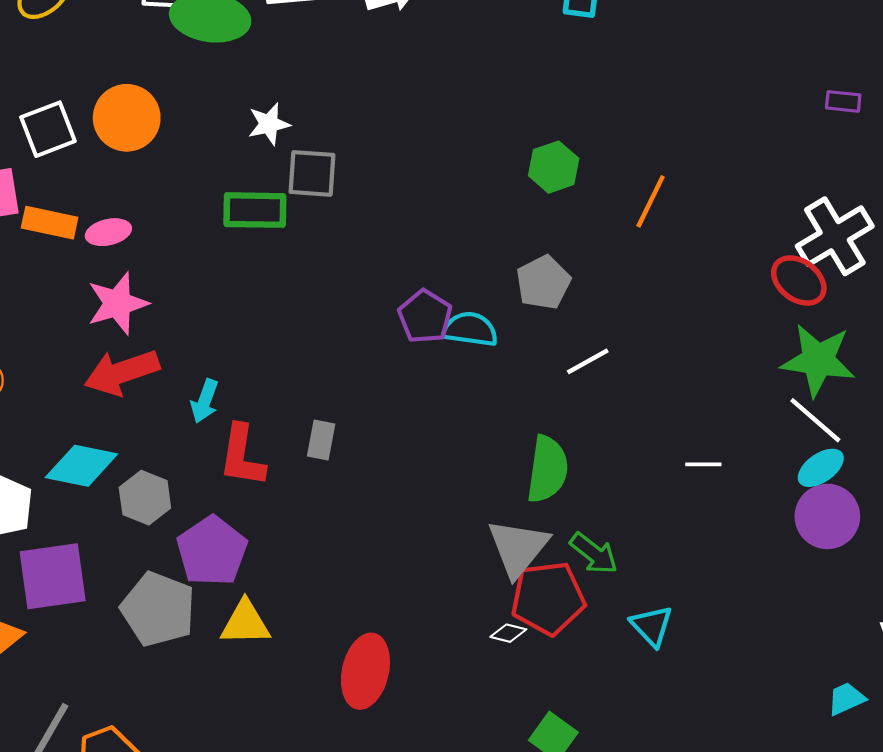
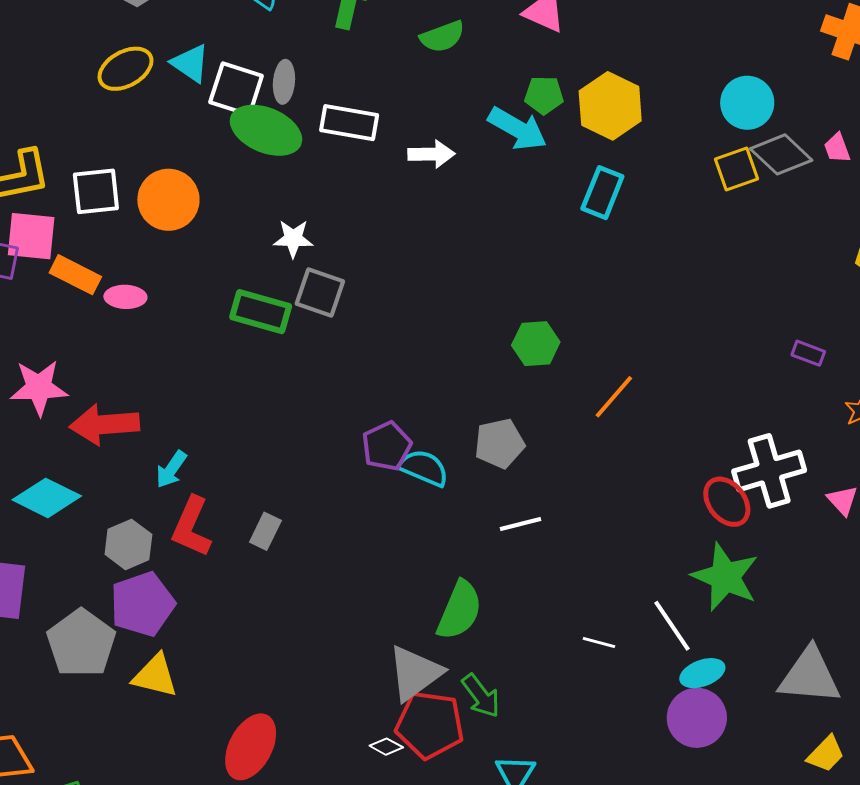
pink star: (117, 303) -> (39, 388), moved
white line: (815, 420) -> (672, 626), moved
gray hexagon: (145, 498) -> (128, 544), moved

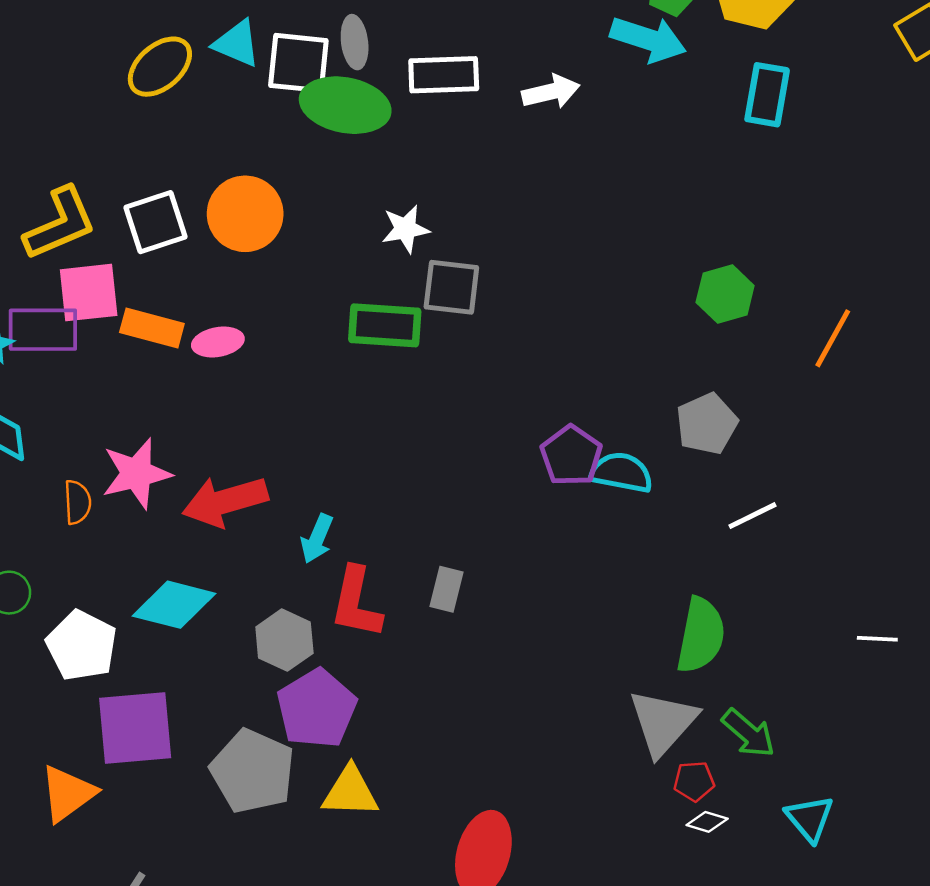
red pentagon: (430, 725) -> (694, 781), size x0.5
white diamond: (386, 747) -> (707, 822), moved

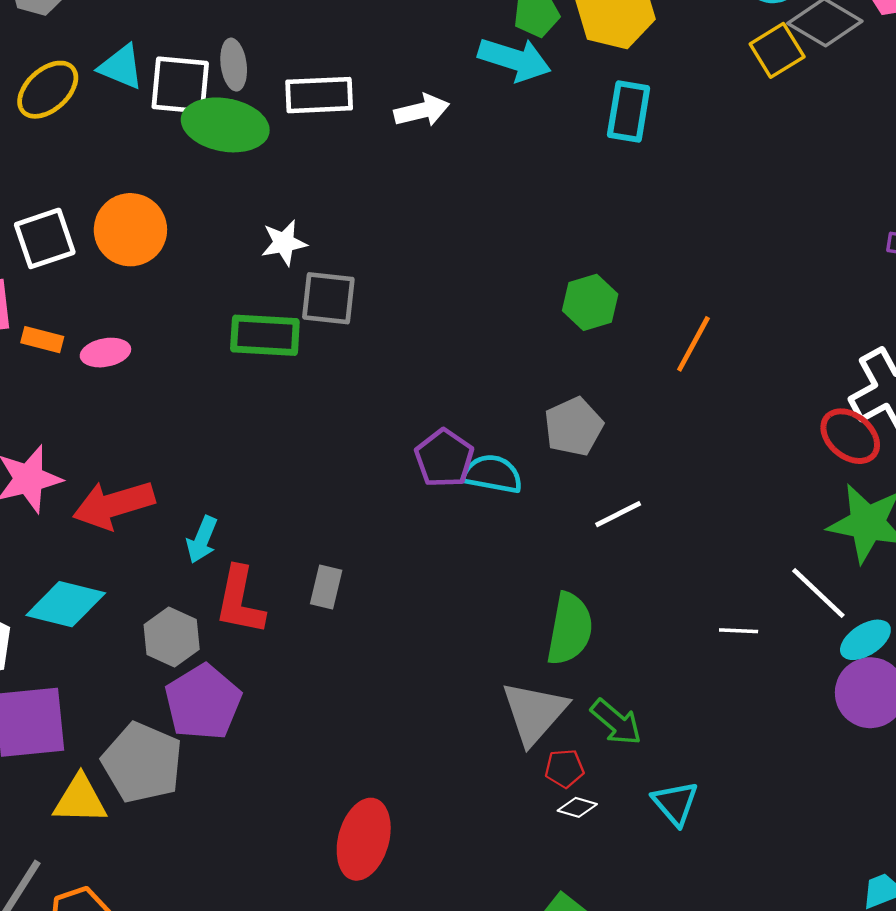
orange rectangle: (152, 328) -> (42, 340), size x0.7
yellow triangle: (350, 792) -> (80, 800), moved

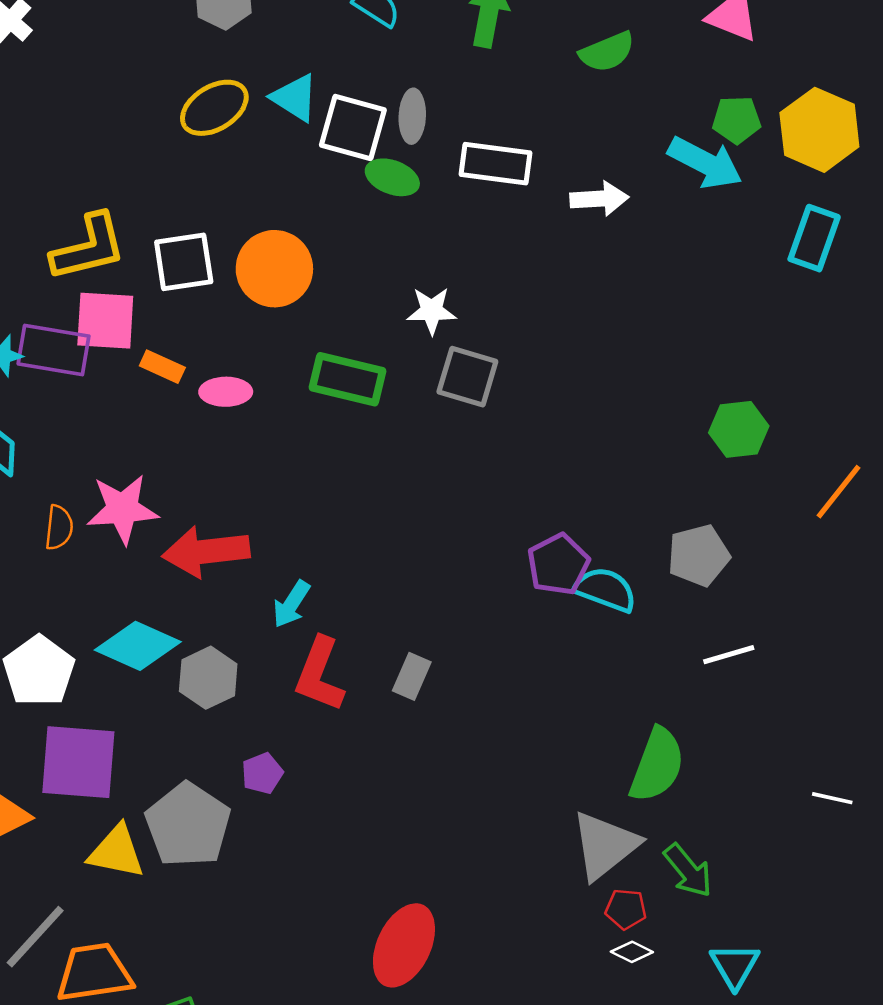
green ellipse: (225, 125) -> (392, 177), size x0.6
green rectangle: (265, 335) -> (348, 379), moved
gray hexagon: (172, 637) -> (208, 678), moved
purple pentagon: (203, 702) -> (262, 773), size x0.5

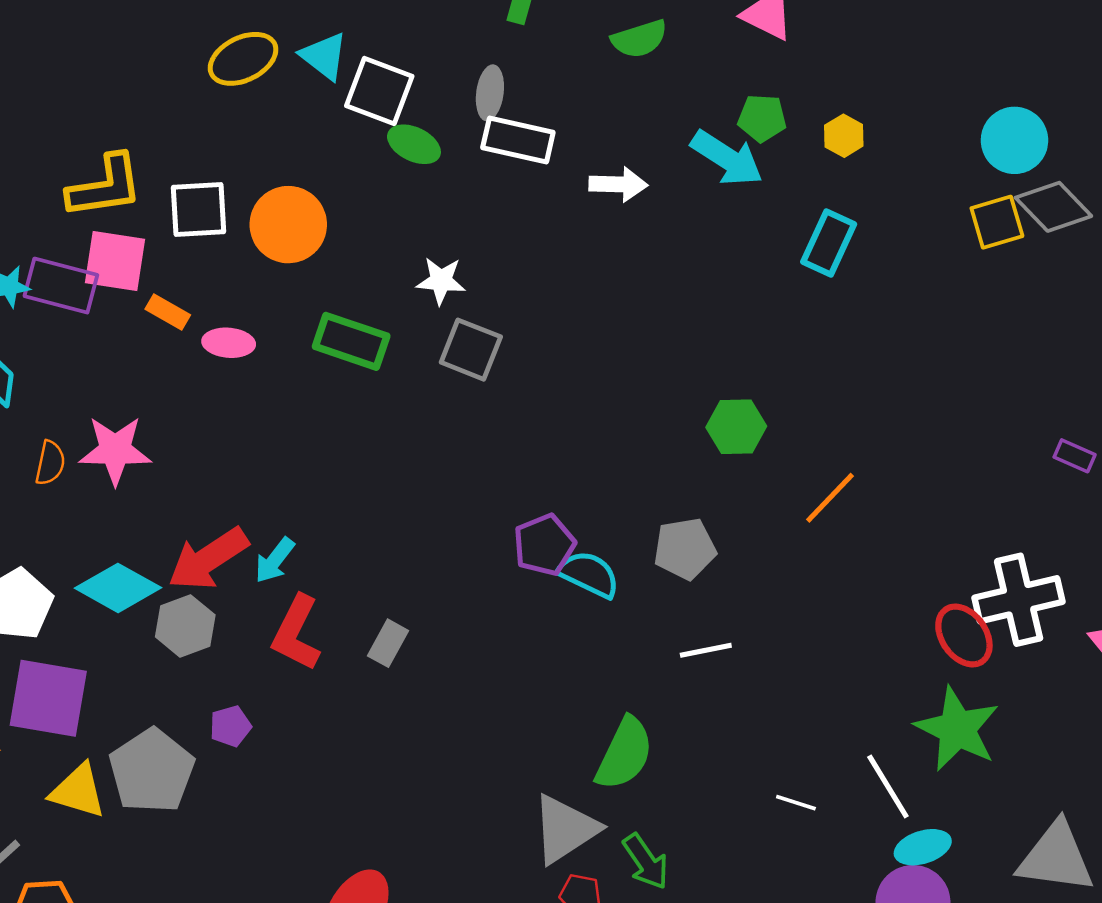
gray ellipse: (412, 116) -> (490, 93), moved
yellow hexagon: (819, 130) -> (844, 136), size x0.5
red arrow: (206, 551) -> (208, 559), moved, turned -32

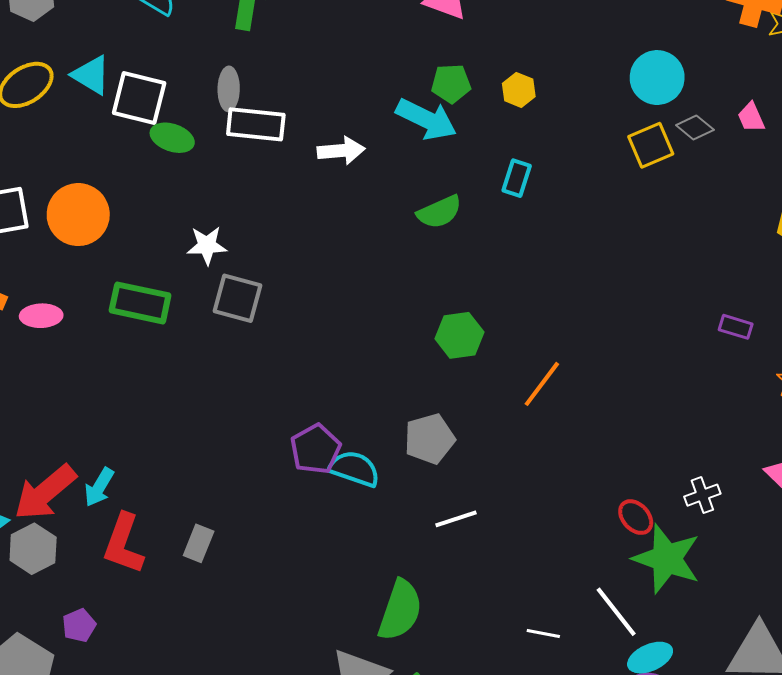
green semicircle: (639, 39) -> (439, 212), moved
gray diamond: (1053, 207) -> (695, 128), size x0.6
cyan rectangle: (829, 243) -> (517, 178), size x0.7
white cross: (1019, 600) -> (702, 495), moved, size x0.5
red ellipse: (964, 635) -> (636, 517), moved, size x0.7

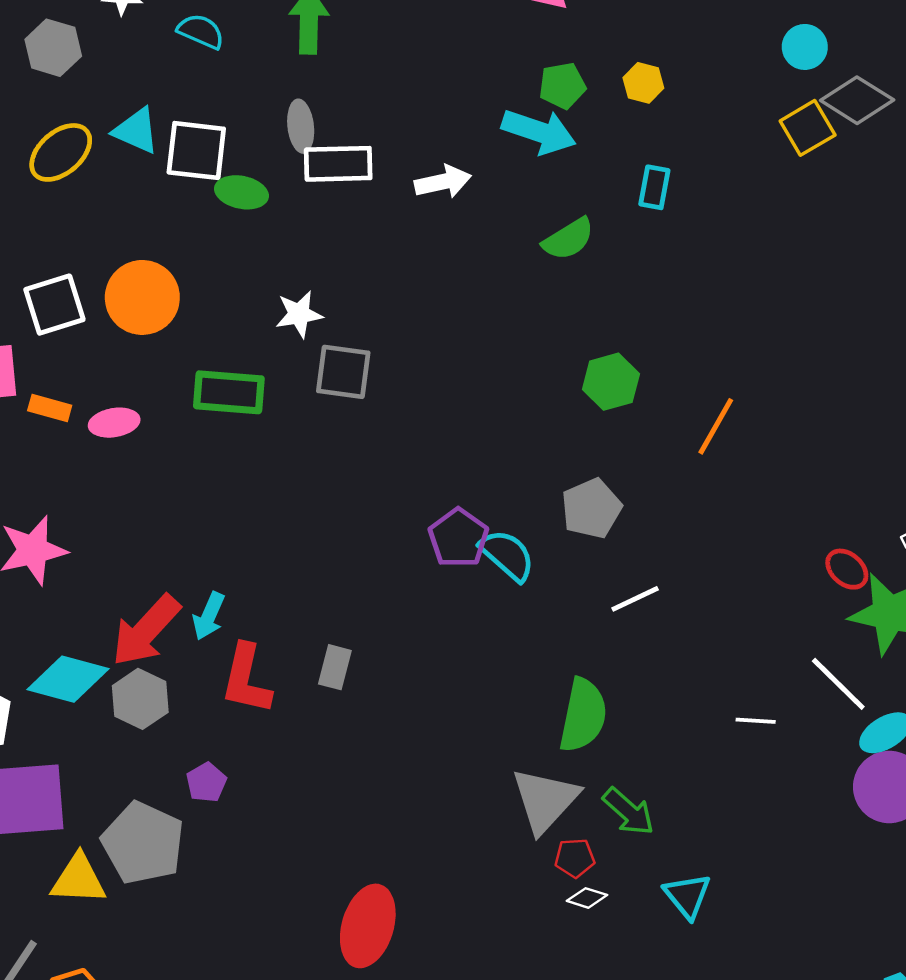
cyan circle: (657, 78) -> (805, 47), size x0.7
gray diamond: (695, 128) -> (857, 100), size x1.6
cyan semicircle: (354, 469) -> (507, 555), turned 30

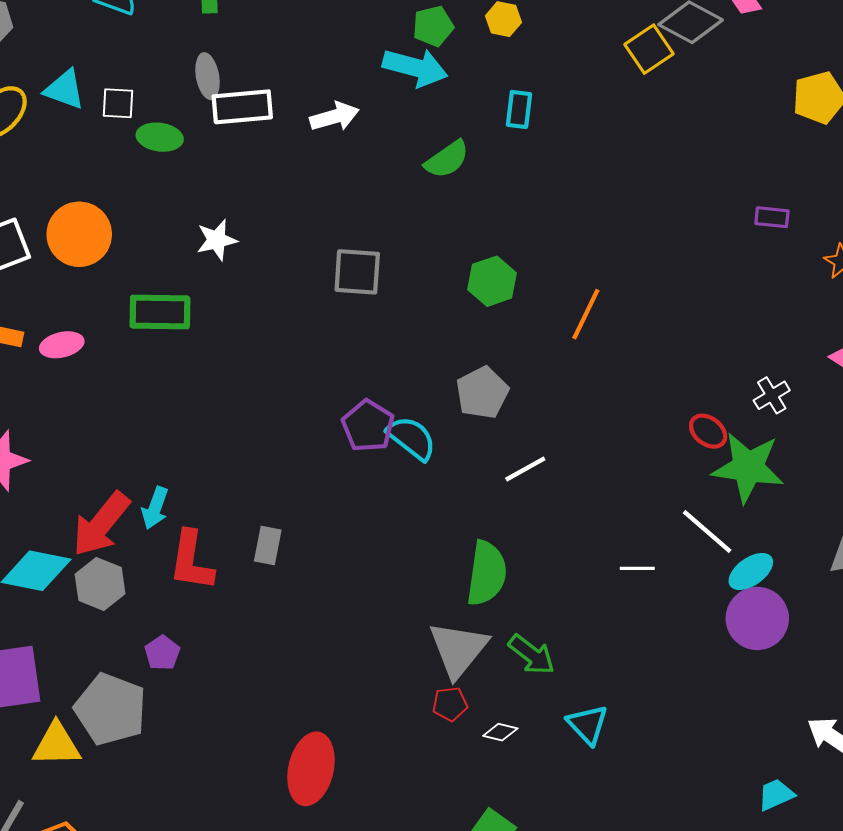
white square: (196, 151) -> (118, 103), size x0.6
gray square: (343, 372) -> (357, 272), moved
red pentagon: (575, 858) -> (450, 704), moved

